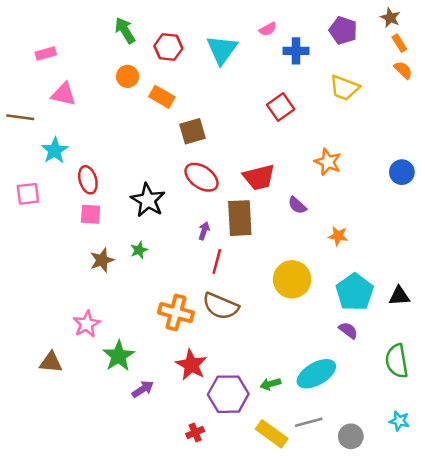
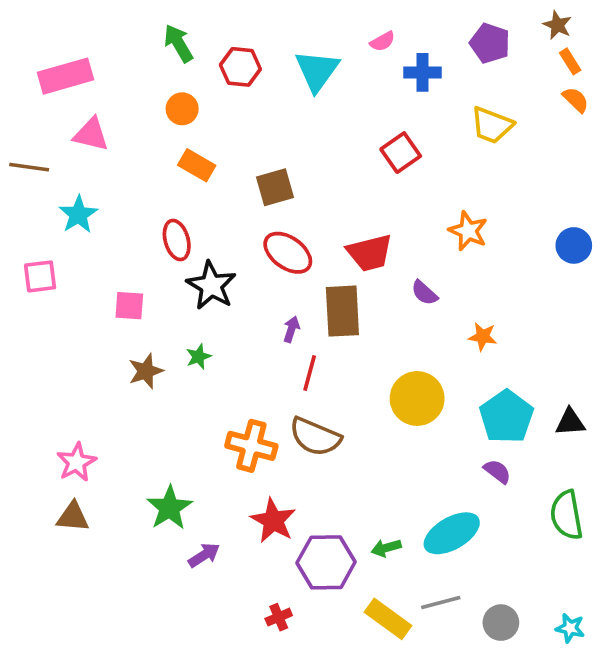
pink rectangle: (46, 53) -> (66, 76), size x1.8
orange rectangle: (162, 97) -> (197, 165), moved
red ellipse: (88, 180) -> (177, 240), moved
pink star: (87, 324) -> (76, 462), moved
cyan star: (399, 421) -> (570, 628), moved

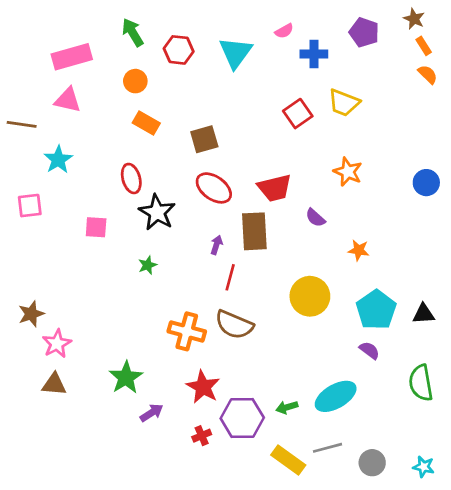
pink rectangle: (66, 76) -> (72, 57), moved
yellow trapezoid: (492, 125) -> (344, 103), moved
brown star: (146, 371) -> (31, 314), moved
red cross: (279, 617) -> (202, 436), moved

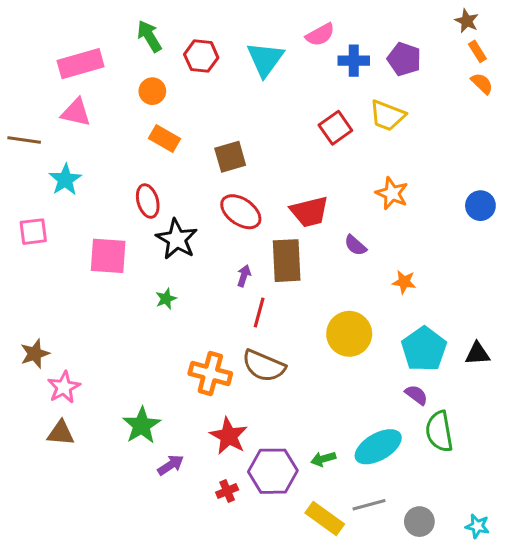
pink semicircle: (284, 31) -> (320, 35), size x1.4
purple pentagon: (364, 32) -> (404, 59), moved
pink square: (96, 227) -> (108, 256), size x1.5
green semicircle: (421, 383) -> (439, 431), moved

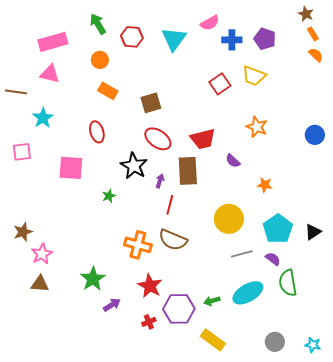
black star: (177, 239) -> (134, 166), moved
black triangle: (477, 354) -> (313, 232), turned -30
gray line: (369, 505) -> (242, 254), moved

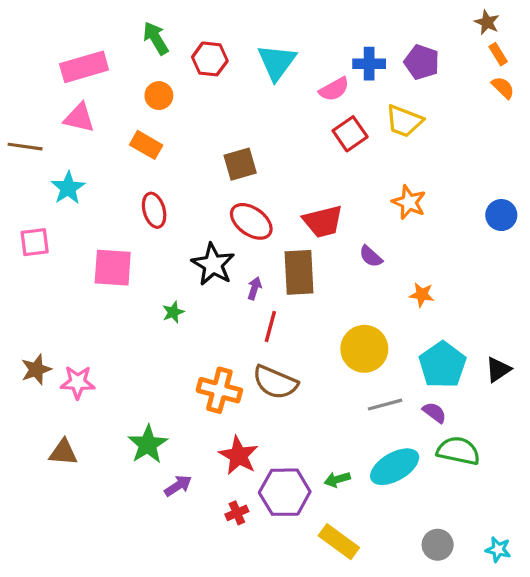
pink semicircle: (210, 23) -> (334, 89), moved
orange rectangle: (108, 91) -> (146, 145), moved
pink star: (42, 254) -> (78, 382), moved, turned 30
green semicircle: (288, 283) -> (458, 451), turned 112

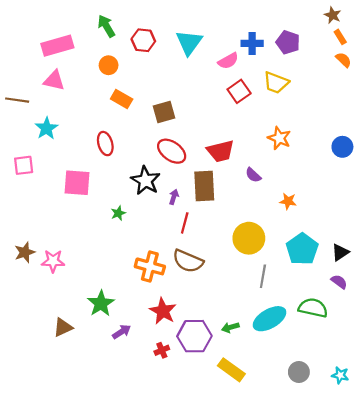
orange rectangle: (146, 145) -> (122, 99), moved
gray line: (385, 405) -> (263, 276), turned -65
purple semicircle: (434, 413) -> (339, 282), moved
brown triangle: (63, 452) -> (63, 327), moved, turned -30

